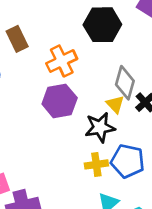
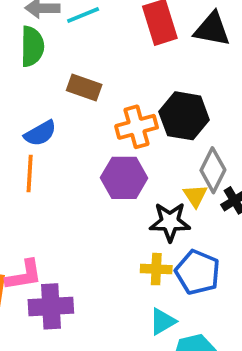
black hexagon: (102, 25) -> (184, 116), moved
brown rectangle: (17, 39) -> (84, 87), turned -55

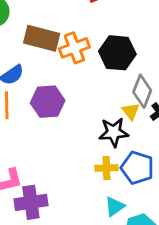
brown rectangle: (84, 87) -> (42, 38), size x1.4
orange cross: (137, 127) -> (74, 48), moved
purple hexagon: (124, 178) -> (48, 102), moved

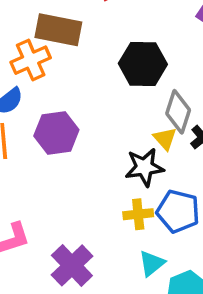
brown rectangle: (42, 38) -> (58, 30), moved
orange cross: (74, 48) -> (31, 60), moved
purple cross: (31, 202) -> (72, 265), moved, turned -32

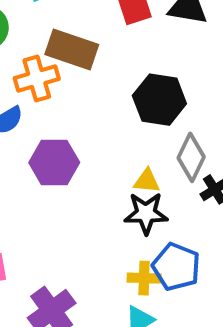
yellow triangle: (165, 139) -> (147, 181), moved, turned -50
yellow cross: (138, 214) -> (144, 278), moved

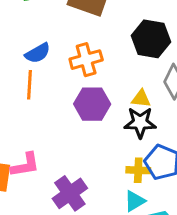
orange cross: (37, 79) -> (86, 60), moved
purple hexagon: (54, 163) -> (92, 104), moved

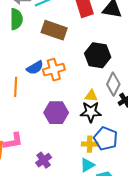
blue semicircle: (38, 53) -> (35, 68), moved
purple hexagon: (92, 104) -> (56, 113), moved
purple cross: (70, 193) -> (44, 160), size x0.7

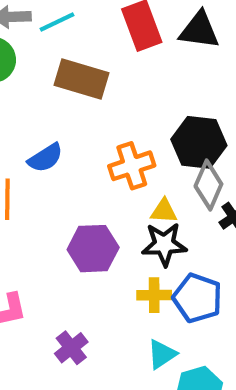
black hexagon: (98, 55) -> (199, 142), moved
orange cross: (54, 70) -> (132, 166), moved
yellow cross: (90, 144) -> (154, 295), moved

